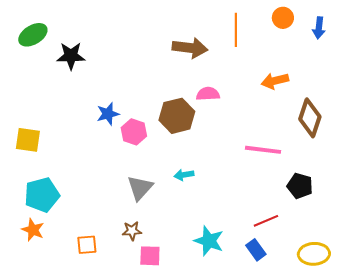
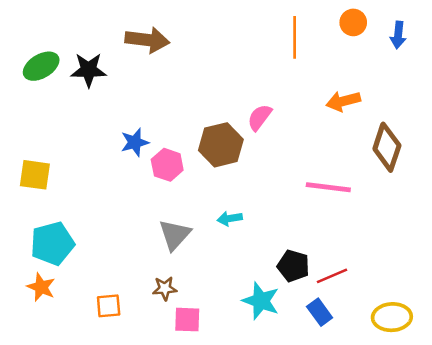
green ellipse: (33, 35) -> (41, 66), moved
brown arrow: (190, 48) -> (147, 40), moved
pink semicircle: (208, 94) -> (260, 117), turned -50
black pentagon: (300, 186) -> (293, 266), moved

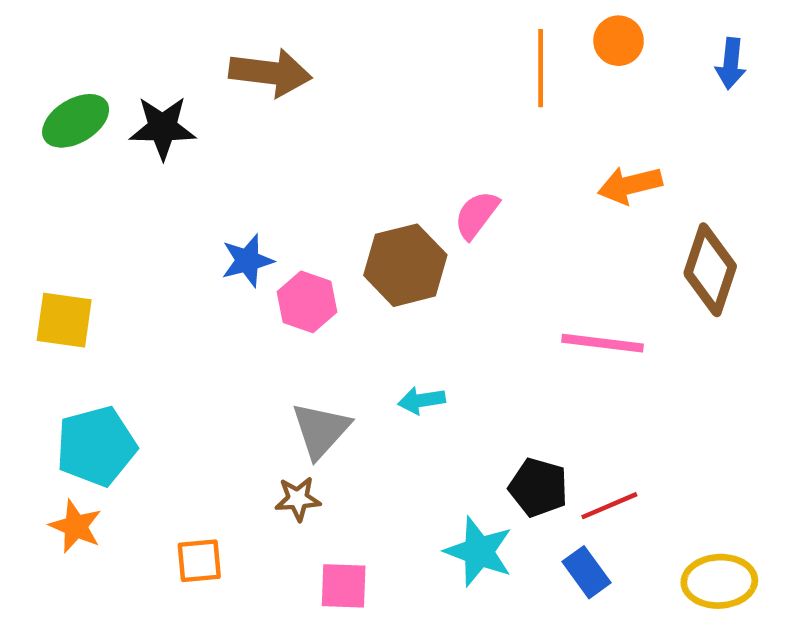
orange circle: (353, 22) -> (619, 41), moved
brown star: (165, 288) -> (298, 499), moved

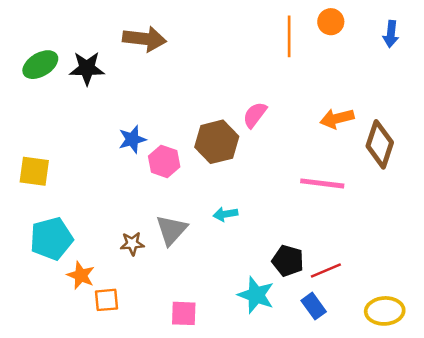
orange arrow: (630, 185) -> (337, 119), moved
brown star: (298, 499) -> (132, 244), moved
orange star: (76, 526) -> (81, 275), moved

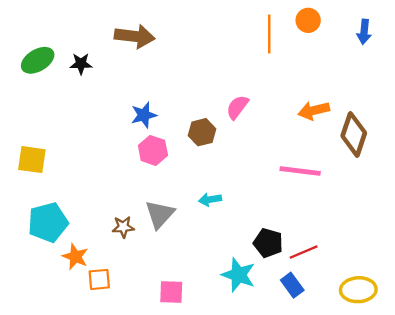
black star: (87, 68) -> (81, 64), size x0.7
blue star: (132, 139) -> (144, 115), moved
brown hexagon: (217, 142) -> (202, 132), size x0.7

